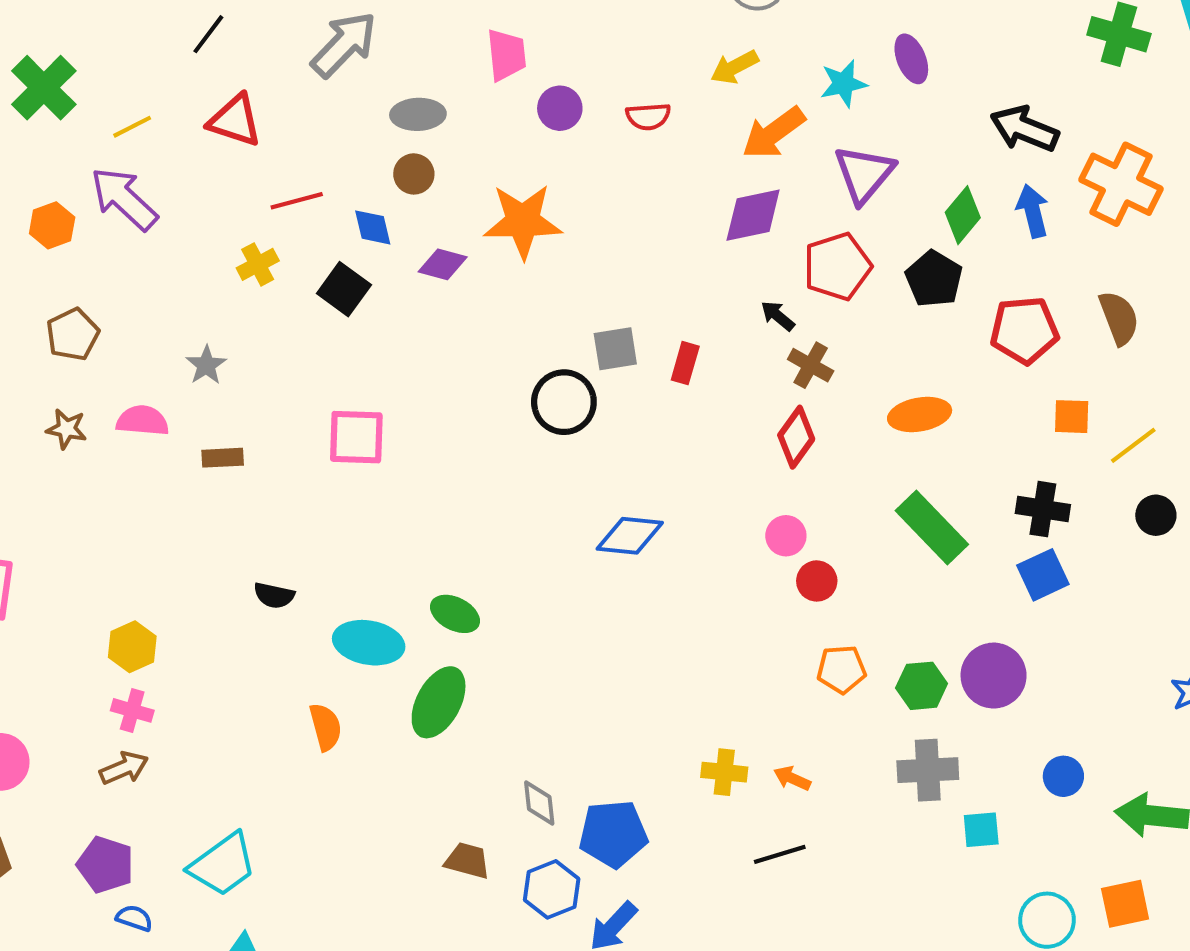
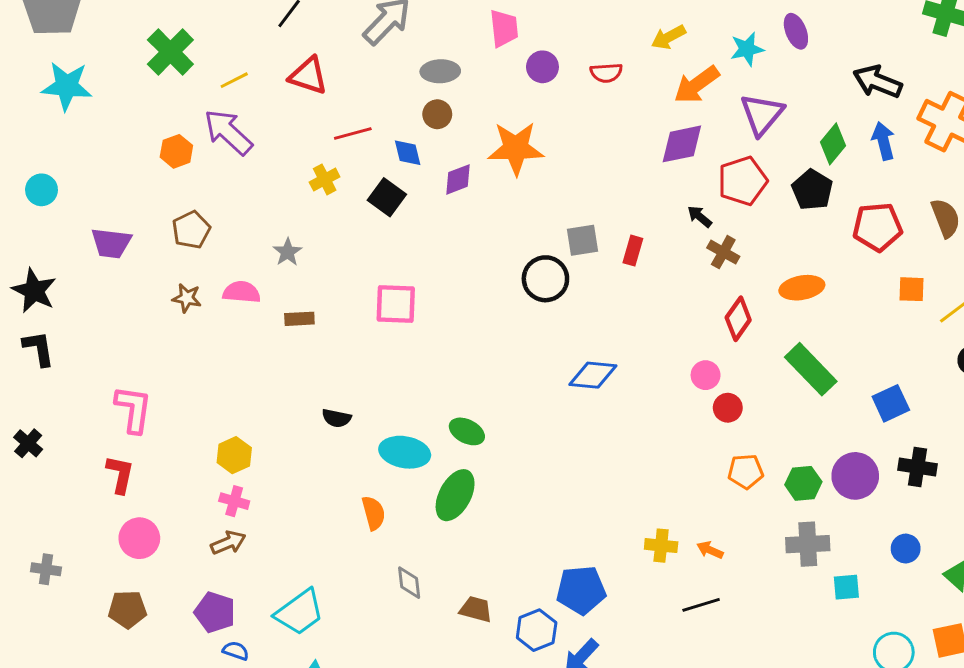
purple diamond: (443, 264) -> (458, 179), turned -36
red diamond: (796, 437) -> (738, 319), moved
black cross: (1043, 509) -> (917, 467), moved
gray diamond: (539, 803) -> (409, 583), moved

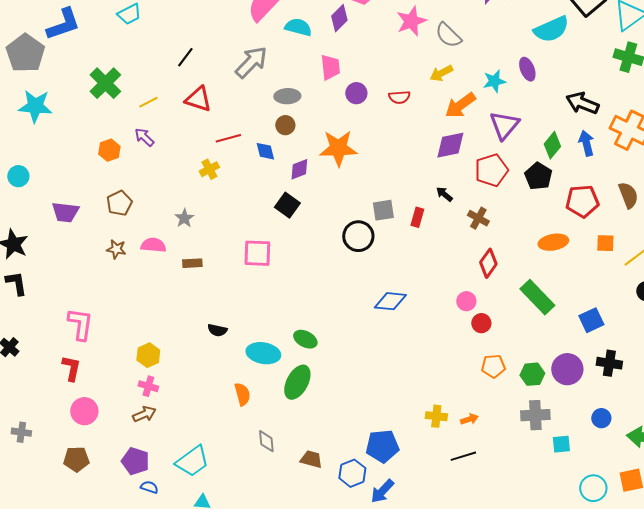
purple arrow: (228, 132) -> (144, 137), size x0.6
black square: (387, 197) -> (287, 205), moved
black arrow: (700, 217) -> (444, 194), moved
orange ellipse: (802, 288) -> (553, 242), moved
orange arrow: (710, 550) -> (469, 419), turned 138

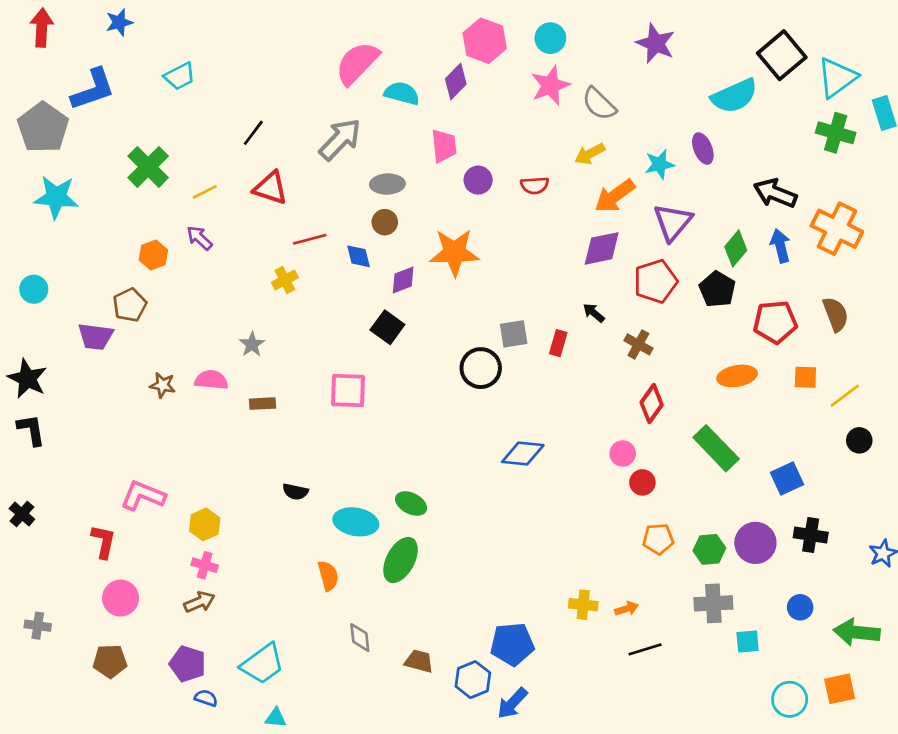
brown pentagon: (119, 203) -> (130, 305), moved
pink L-shape: (80, 324) -> (143, 496), moved, turned -76
black line: (463, 456) -> (645, 649), moved

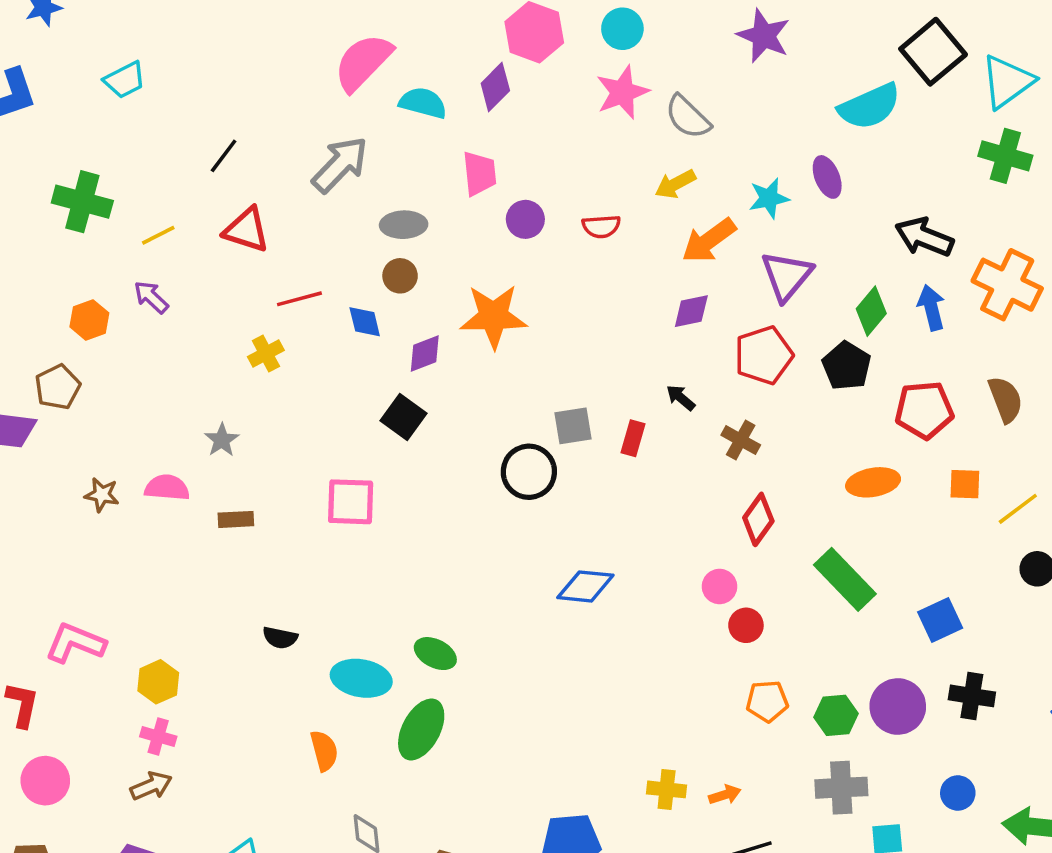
green cross: (148, 167) -> (82, 202), turned -30
purple diamond: (602, 248) -> (691, 311), size x0.7

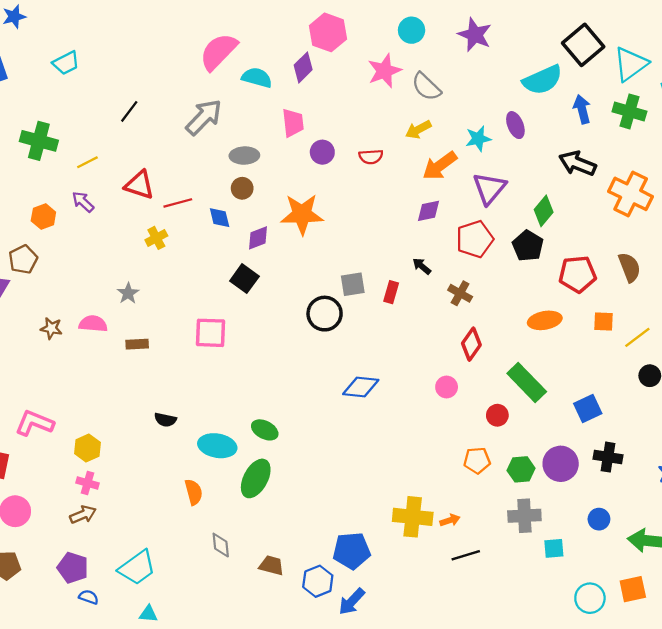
cyan circle: (622, 29) -> (412, 30), moved
red triangle: (246, 230) -> (139, 185), moved
blue arrow: (931, 308) -> (582, 109), moved
red circle: (746, 625) -> (497, 415), moved
yellow cross: (667, 789) -> (413, 517), size x1.6

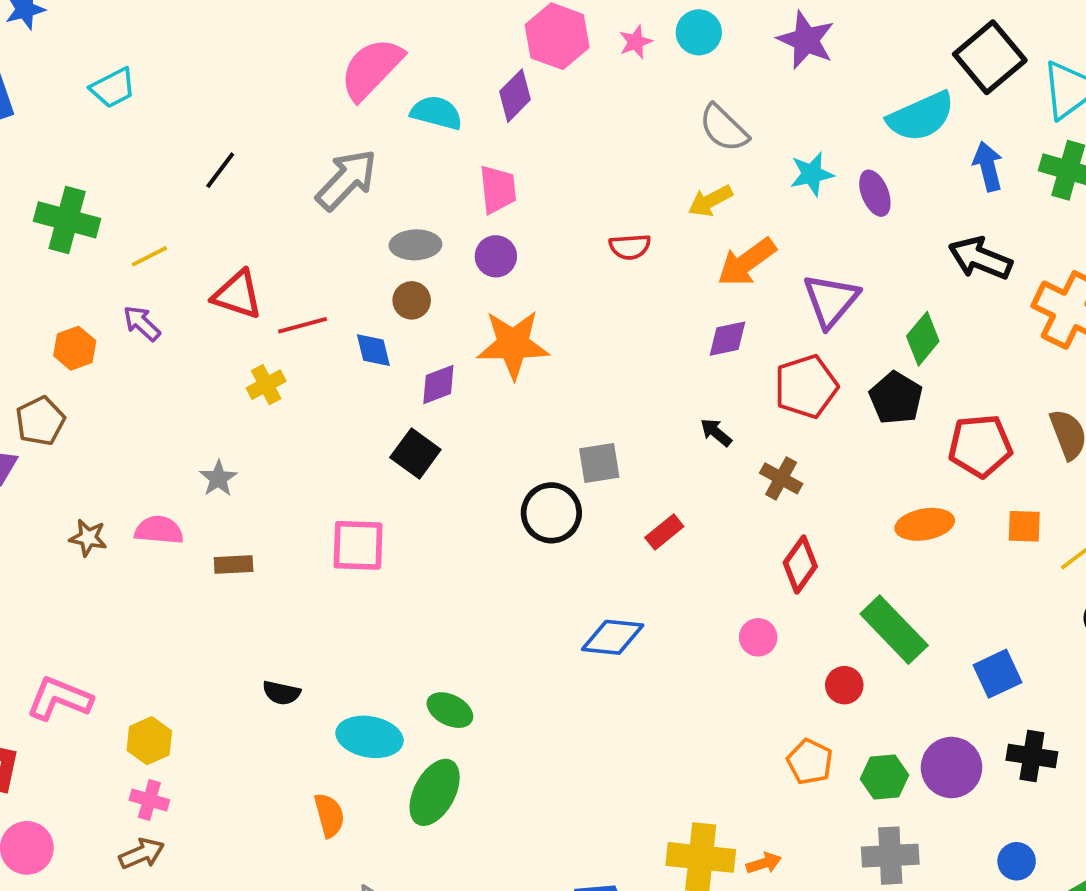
pink star: (384, 71) -> (636, 42), moved, size x0.6
cyan star: (478, 139) -> (812, 174), moved
purple circle: (322, 152) -> (496, 256), moved
red rectangle: (391, 292) -> (664, 532), moved, turned 35
orange pentagon: (477, 460) -> (810, 762), turned 30

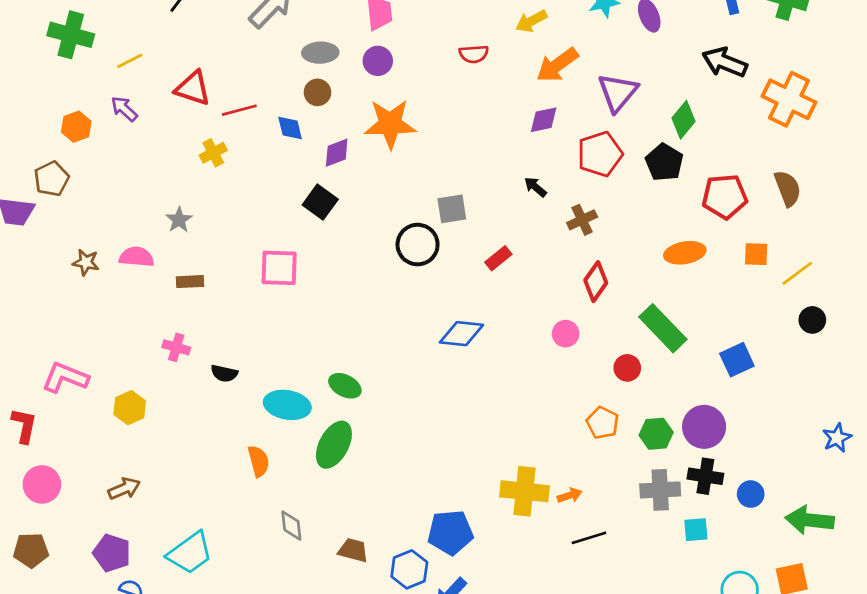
brown cross: (781, 478) -> (582, 220), turned 36
black cross: (1032, 756) -> (705, 476), moved
pink cross: (149, 800) -> (176, 347), moved

